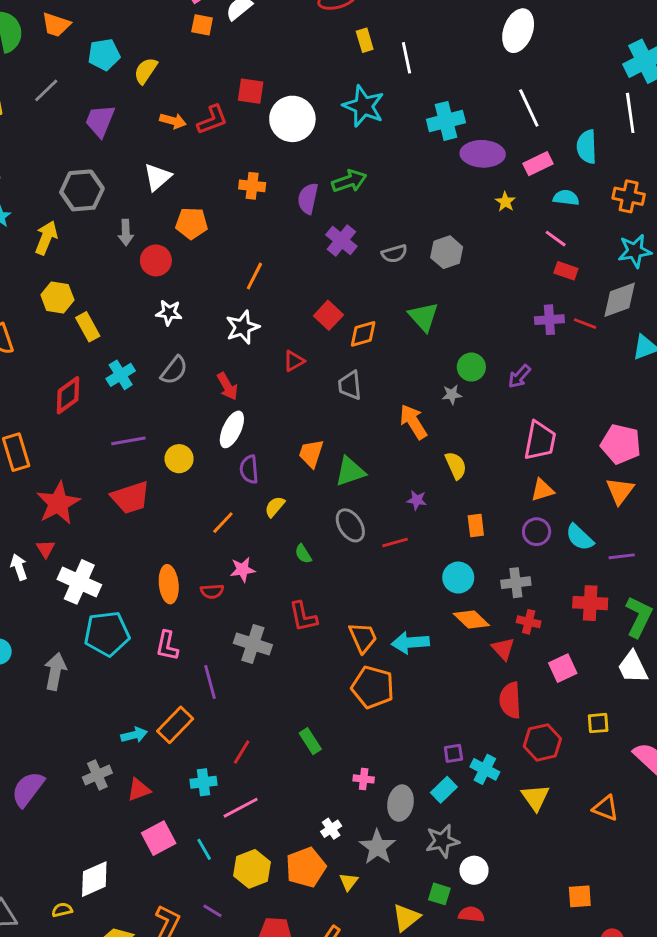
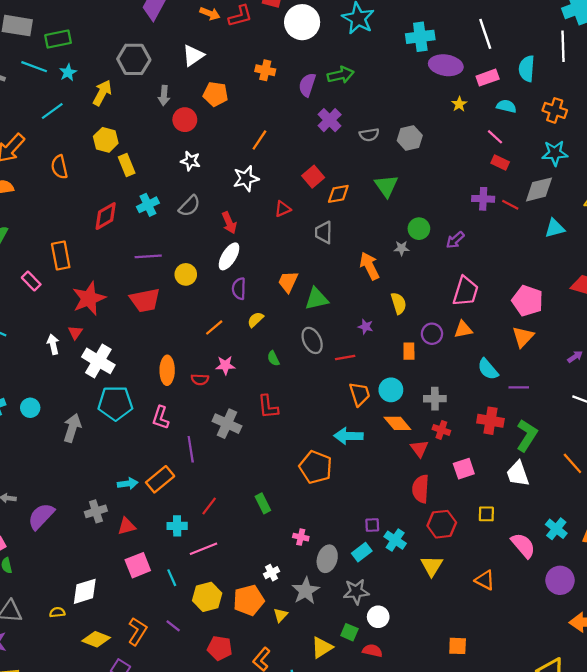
purple circle: (537, 532) -> (432, 334), moved
orange trapezoid: (363, 637) -> (360, 394), moved

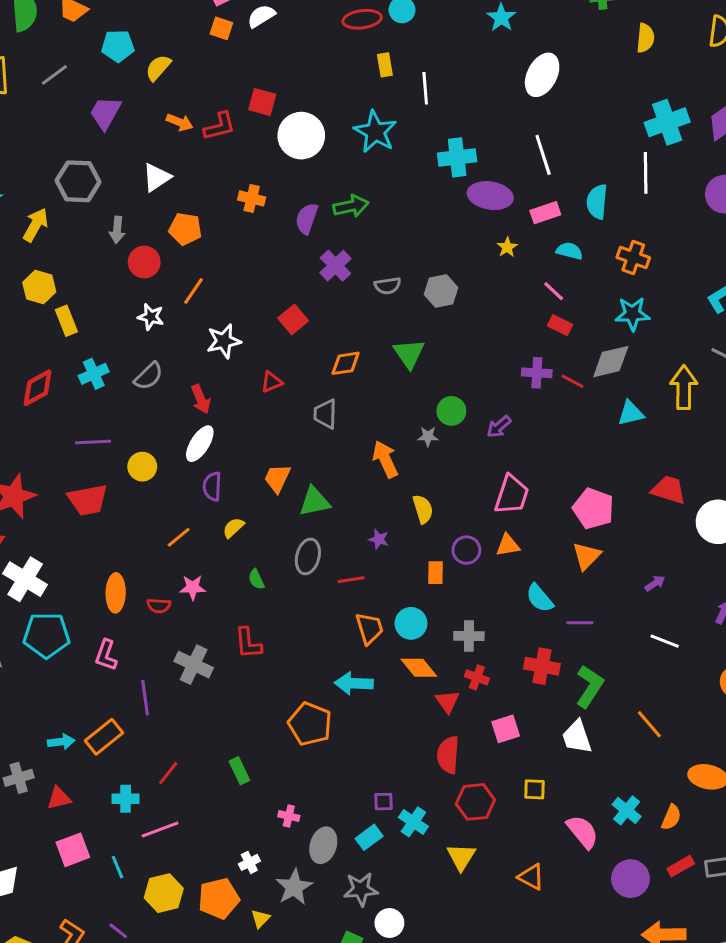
orange line: (259, 140) -> (193, 291), moved
red square: (313, 177) -> (293, 319), moved
gray ellipse: (312, 340) -> (308, 556), turned 40

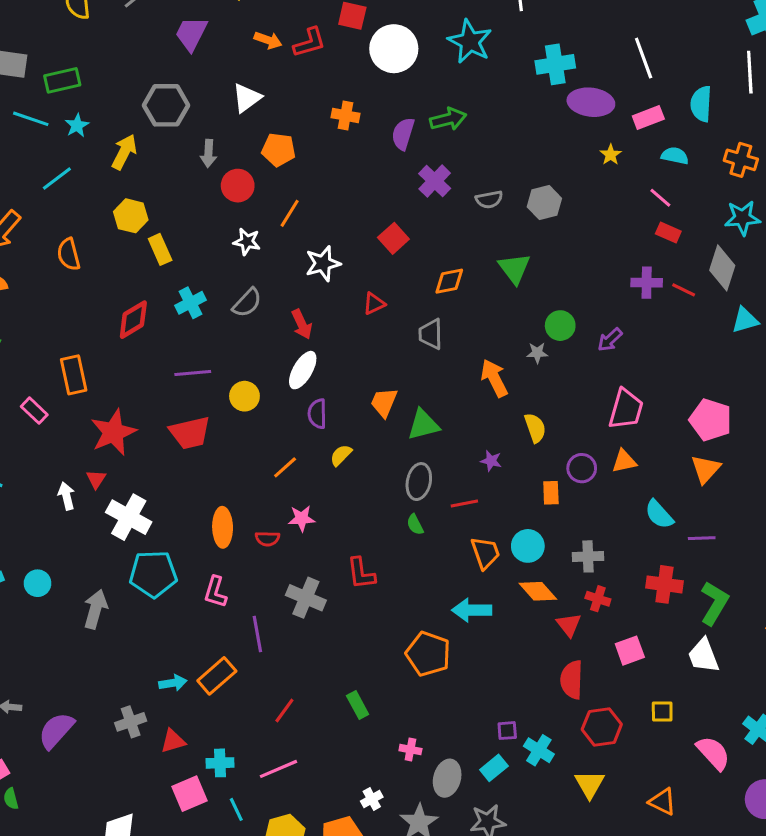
gray diamond: (611, 362) -> (722, 268), turned -57
green semicircle: (256, 579) -> (415, 525), moved
cyan cross: (126, 799) -> (220, 763), moved

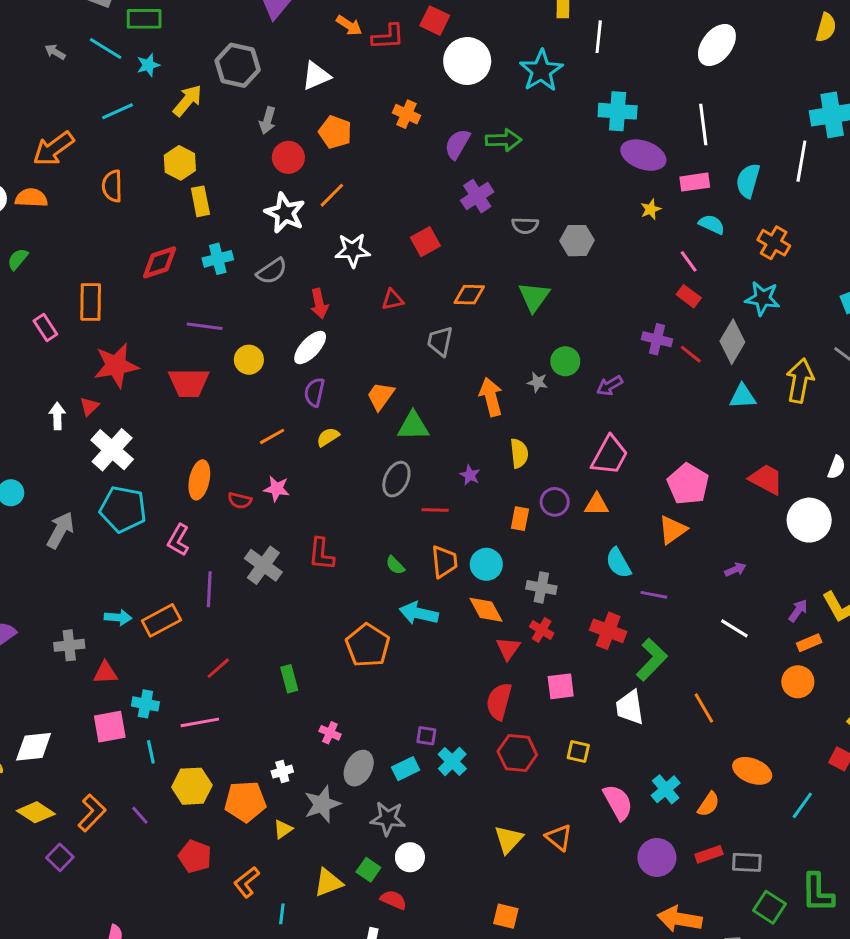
white star: (247, 242) -> (285, 213), size x1.5
green semicircle: (415, 525) -> (395, 565), moved, turned -30
yellow triangle: (590, 784) -> (508, 839), moved

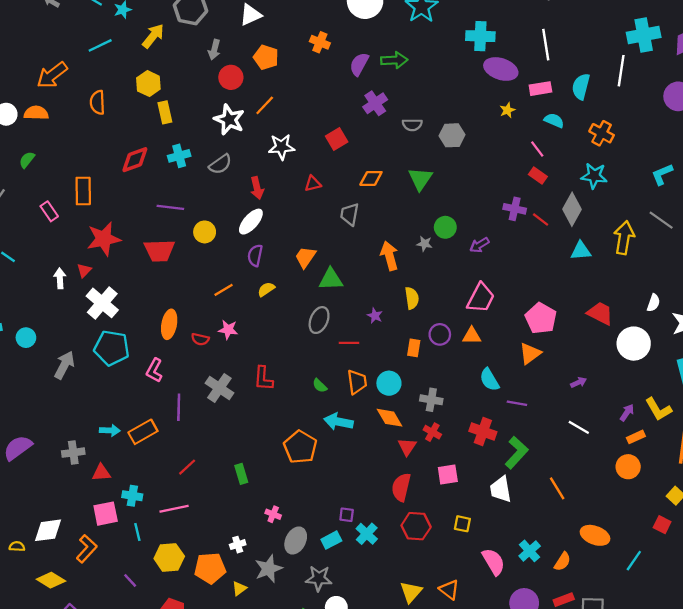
orange L-shape: (92, 813) -> (87, 549), moved

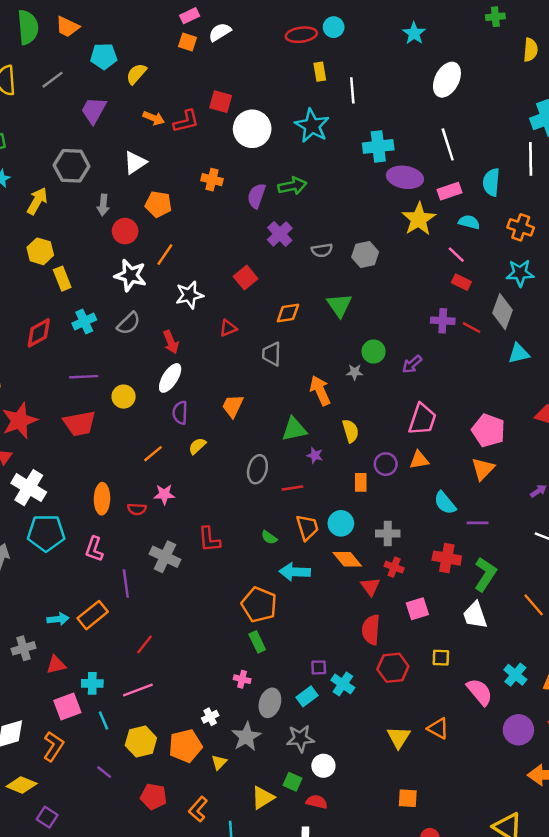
yellow star: (507, 110) -> (419, 219), size x2.0
green triangle: (331, 279) -> (294, 429), moved
green rectangle: (241, 474) -> (257, 642), moved

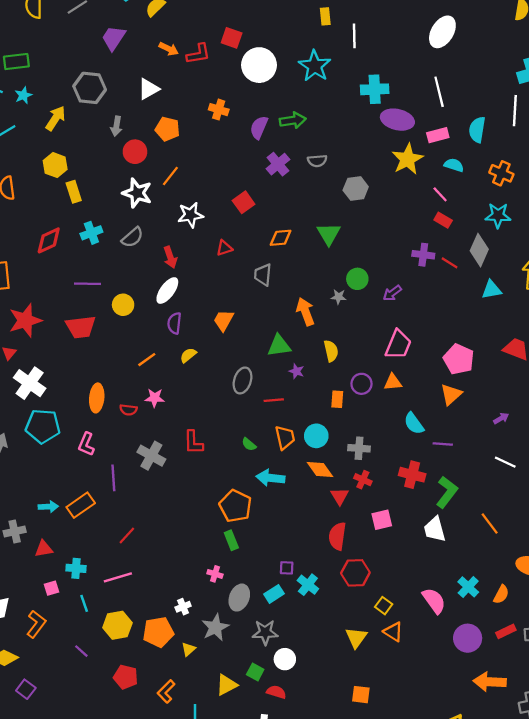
gray semicircle: (322, 250) -> (317, 161), moved
yellow square: (441, 658) -> (384, 606), moved, turned 30
pink square: (67, 707) -> (52, 588), size x0.6

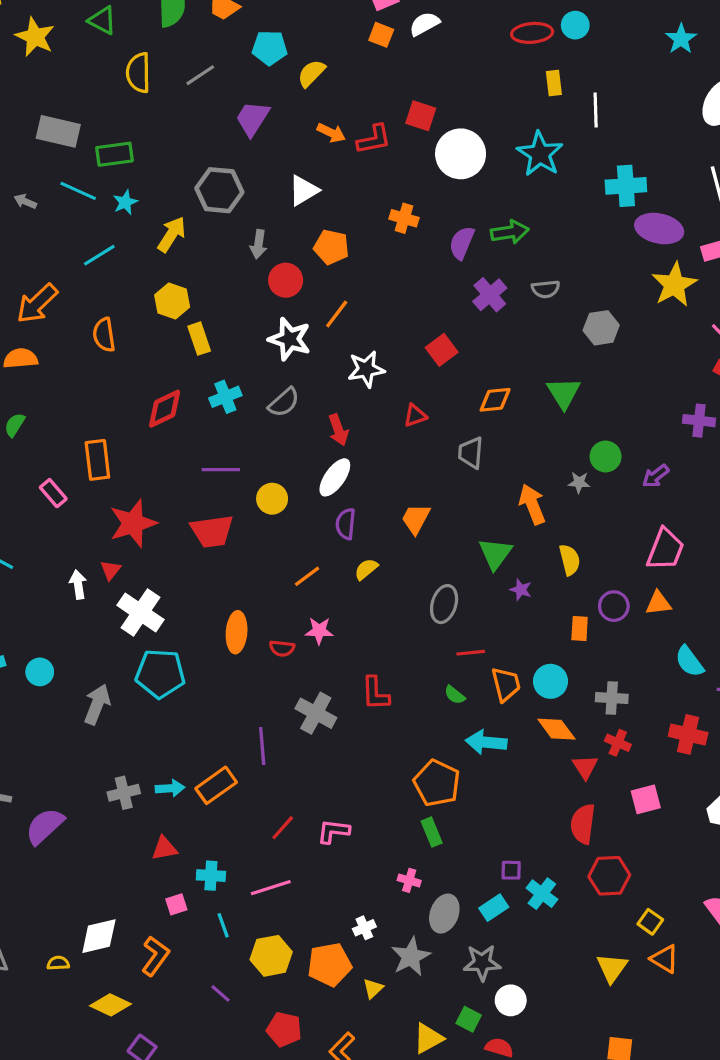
green triangle: (279, 346) -> (495, 554), turned -45
red line: (274, 400) -> (471, 653), moved
pink L-shape: (86, 444) -> (333, 831), moved, turned 75
gray cross: (15, 532) -> (124, 793), moved

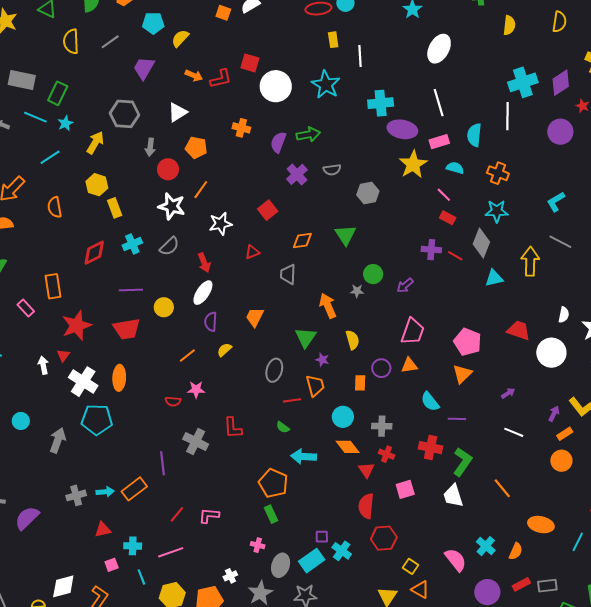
green rectangle: (114, 154) -> (58, 93), turned -55
orange ellipse: (237, 632) -> (119, 378), moved
orange trapezoid: (506, 684) -> (315, 386), moved
cyan rectangle: (494, 908) -> (312, 561), size x1.4

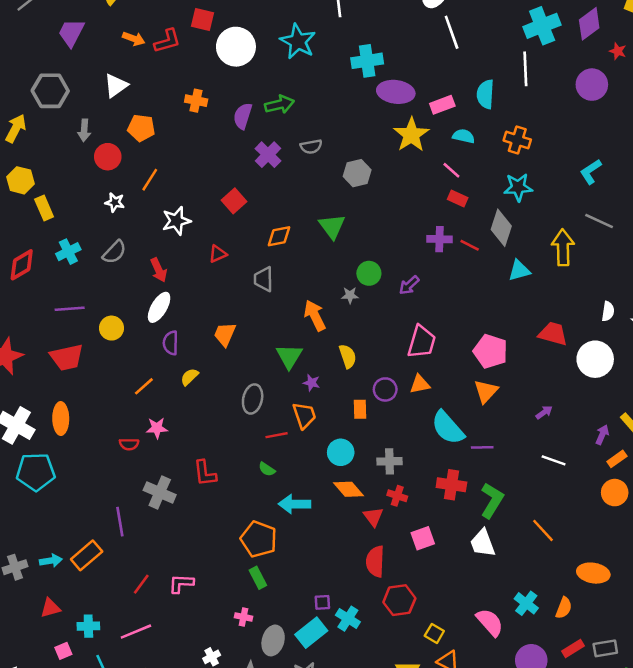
white line: (439, 103) -> (452, 32), moved
white star: (172, 206) -> (115, 202), size x0.6
cyan semicircle: (430, 402) -> (448, 428), size x1.4

